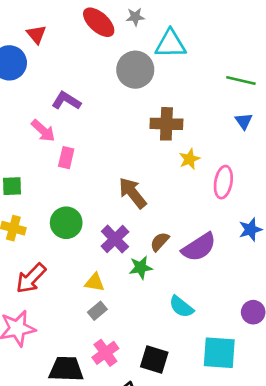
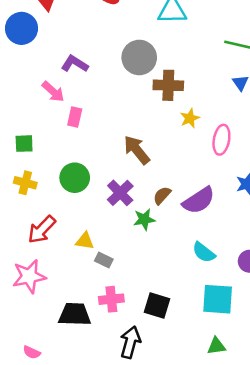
gray circle: (135, 70) -> (139, 57), moved
yellow triangle: (95, 282) -> (85, 241), moved
cyan semicircle: (181, 307) -> (204, 252), moved
gray rectangle: (97, 311) -> (104, 260), turned 66
pink cross: (105, 353) -> (111, 299), turned 30

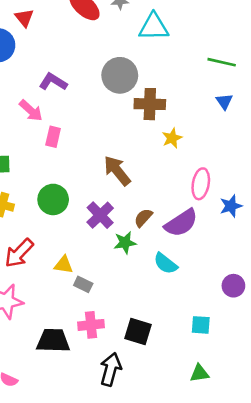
pink ellipse: (221, 140) -> (201, 184), moved
cyan semicircle: (204, 252) -> (165, 263), moved
cyan square: (218, 299) -> (201, 325), size x0.6

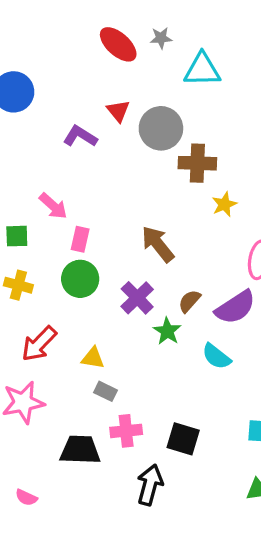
red triangle: (24, 18) -> (118, 111), moved
pink arrow: (31, 111) -> (53, 206), moved
pink rectangle: (53, 137) -> (80, 239), moved
green star: (125, 243) -> (167, 331), turned -30
gray rectangle: (83, 284) -> (105, 391), moved

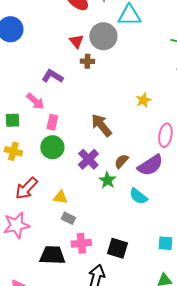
gray circle: (161, 128) -> (103, 36), moved
purple L-shape: (80, 136) -> (52, 76), moved
brown cross: (197, 163) -> (87, 61), moved, size x0.6

